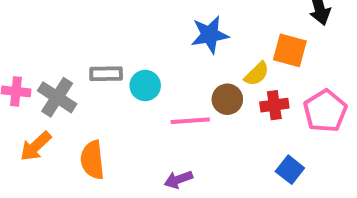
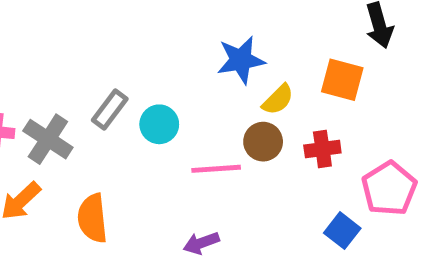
gray rectangle: (106, 74) -> (110, 109), turned -52
yellow semicircle: (257, 74) -> (278, 100), moved
pink pentagon: (325, 111) -> (389, 189), moved

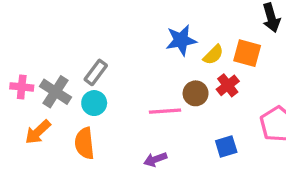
yellow semicircle: (278, 100) -> (213, 55), moved
cyan circle: (159, 124) -> (94, 103), moved
red cross: (322, 149) -> (228, 85), moved, turned -30
blue square: (342, 231) -> (226, 146), moved, turned 35

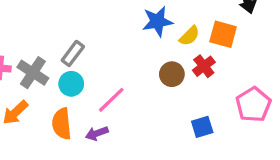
pink line: (165, 111) -> (111, 100), moved, turned -40
purple arrow: (155, 159) -> (97, 133), moved

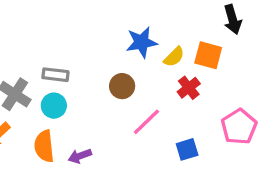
gray rectangle: (73, 53) -> (55, 75), turned 60
brown circle: (172, 74) -> (122, 86), moved
pink line: (111, 100) -> (146, 122), moved

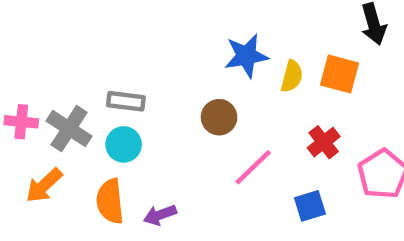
yellow semicircle: (174, 57) -> (292, 76), turned -30
red cross: (189, 88) -> (324, 142), moved

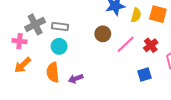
pink cross: (21, 122) -> (19, 41), moved
gray cross: (69, 129) -> (35, 24), moved, turned 30
pink line: (253, 167) -> (126, 44), moved

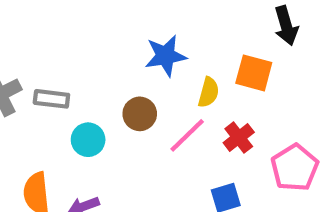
yellow semicircle: (136, 15) -> (209, 92), moved
cyan circle: (59, 46) -> (88, 140), moved

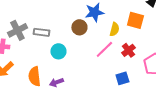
brown circle: (140, 114) -> (79, 27), moved

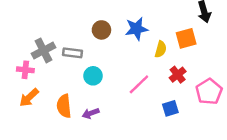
orange square: (135, 20) -> (186, 38), turned -30
brown circle: (79, 27) -> (101, 30), moved
pink line: (104, 49) -> (139, 84), moved

